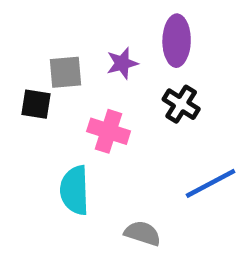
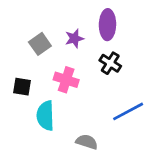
gray square: (65, 72) -> (40, 44), turned -30
black square: (36, 104) -> (22, 87), moved

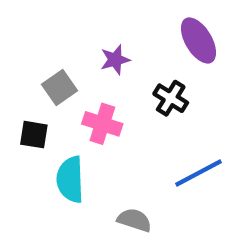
purple ellipse: (107, 25) -> (198, 40), moved, turned -32
gray square: (40, 44) -> (60, 88), moved

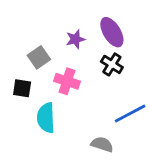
purple ellipse: (198, 40) -> (112, 32), moved
gray semicircle: (134, 220) -> (102, 144), moved

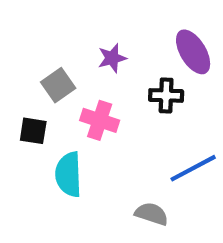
purple ellipse: (112, 32) -> (193, 52), moved
black cross: (112, 64) -> (166, 95), turned -30

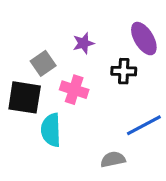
black square: (33, 131) -> (25, 97), size x1.6
gray semicircle: (152, 214) -> (113, 159), turned -30

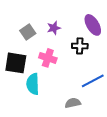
gray square: (43, 63) -> (28, 32), moved

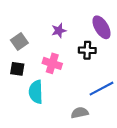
gray square: (28, 32) -> (19, 42), moved
black square: (16, 63) -> (17, 69), size x0.6

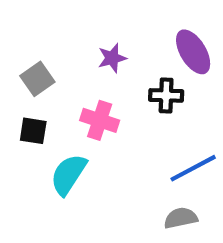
cyan semicircle: (36, 92) -> (68, 174), turned 35
gray semicircle: (80, 113) -> (181, 218), moved

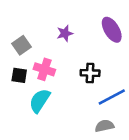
black cross: (166, 95) -> (90, 73), moved
pink cross: (100, 120) -> (44, 69), moved

